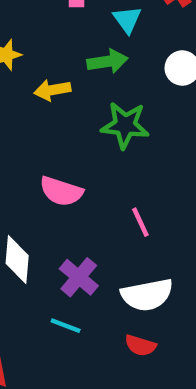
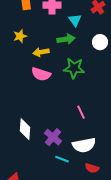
pink semicircle: (61, 191) -> (41, 74), moved
cyan line: (66, 326) -> (62, 159), moved
red semicircle: (140, 345) -> (92, 168), moved

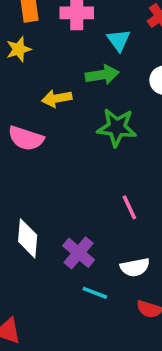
yellow star: (20, 36) -> (19, 49), moved
pink semicircle: (41, 74) -> (26, 138), moved
white semicircle: (84, 145) -> (135, 267), size x0.7

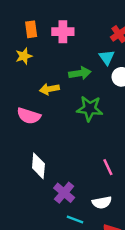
cyan triangle: (119, 40) -> (107, 57), moved
pink line: (129, 207) -> (108, 167), moved
white diamond: (28, 238) -> (38, 166), moved

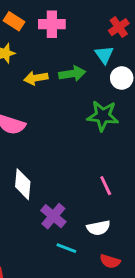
orange rectangle: (31, 29) -> (14, 21), turned -49
yellow arrow: (49, 89) -> (36, 78), moved
green star: (90, 109) -> (103, 116), moved

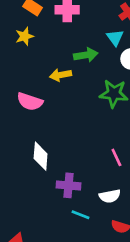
yellow arrow: (36, 78) -> (61, 75), moved
purple cross: (53, 216) -> (69, 185), turned -35

